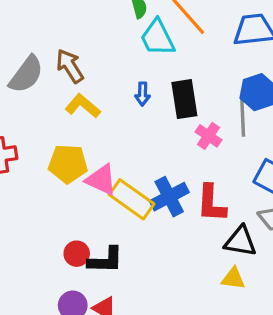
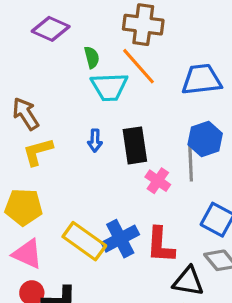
cyan trapezoid: (157, 38) -> (109, 87), turned -66
yellow L-shape: (83, 106) -> (38, 152), turned -56
pink triangle: (101, 180) -> (27, 254), moved

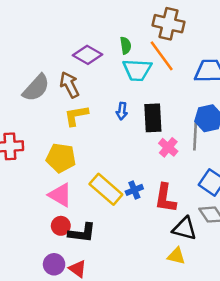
purple diamond: (51, 29) -> (87, 55), moved
blue cross: (120, 239) -> (134, 190), size x0.6

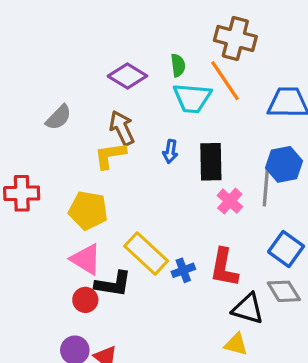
brown arrow: (69, 85) -> (122, 128), moved
gray semicircle: (36, 88) -> (59, 117), size x0.7
blue cross: (134, 190) -> (183, 270), moved
black L-shape: (82, 233) -> (113, 284), moved

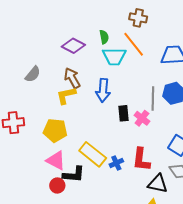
brown cross: (235, 38) -> (138, 18), size x0.7
blue arrow: (170, 151) -> (103, 90), size x1.6
black rectangle: (211, 162) -> (124, 113), moved, size x0.7
gray line: (266, 187) -> (153, 99), moved

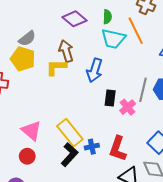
yellow pentagon: (55, 130) -> (23, 59), moved
black L-shape: (74, 174) -> (70, 155), moved, turned -65

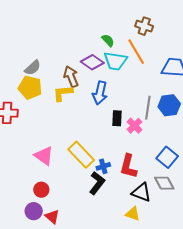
green semicircle: (107, 17) -> (108, 40), turned -40
purple diamond: (74, 19) -> (92, 62), moved
black L-shape: (70, 155) -> (97, 183), moved
red circle: (27, 156) -> (41, 190), moved

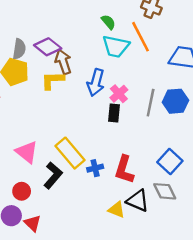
purple diamond: (92, 62) -> (48, 47), moved
gray semicircle: (33, 68) -> (19, 49), turned -42
pink cross: (135, 126) -> (119, 94), moved
black L-shape: (97, 183) -> (53, 175), moved
yellow triangle: (133, 214) -> (117, 210), moved

